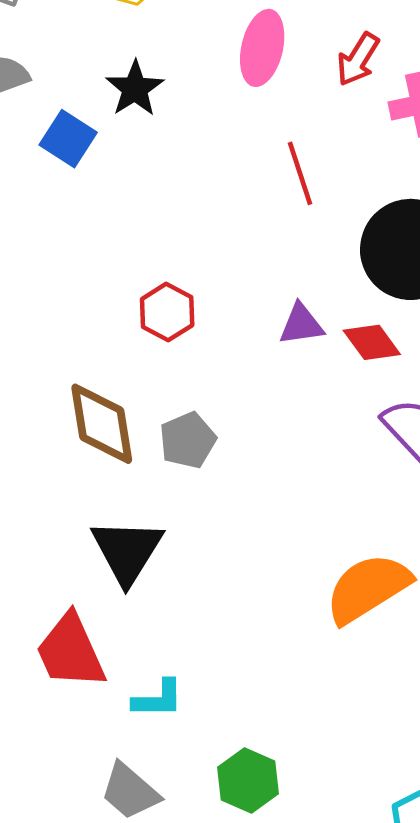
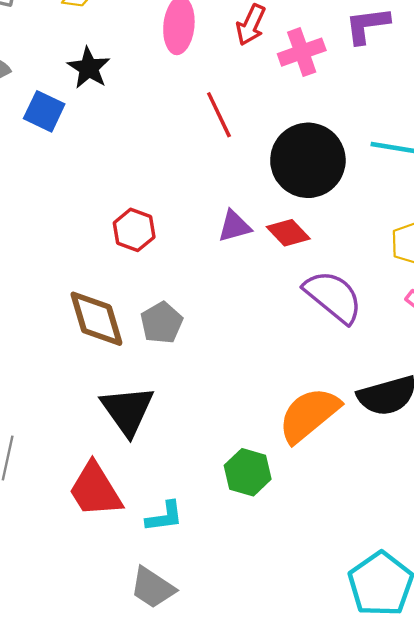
green hexagon: (248, 780) -> (248, 472), moved

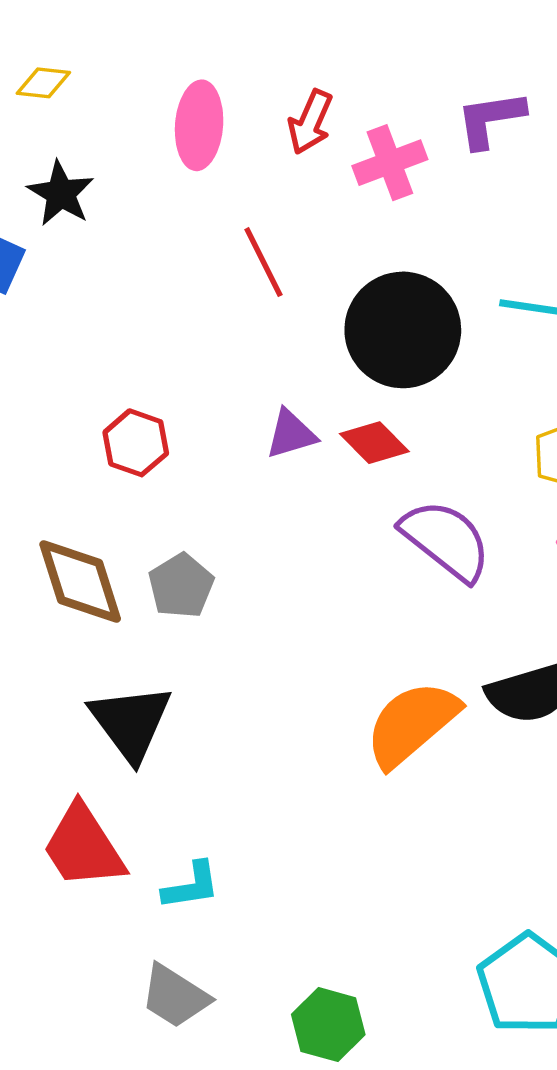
green hexagon: (248, 472) -> (328, 1025), moved

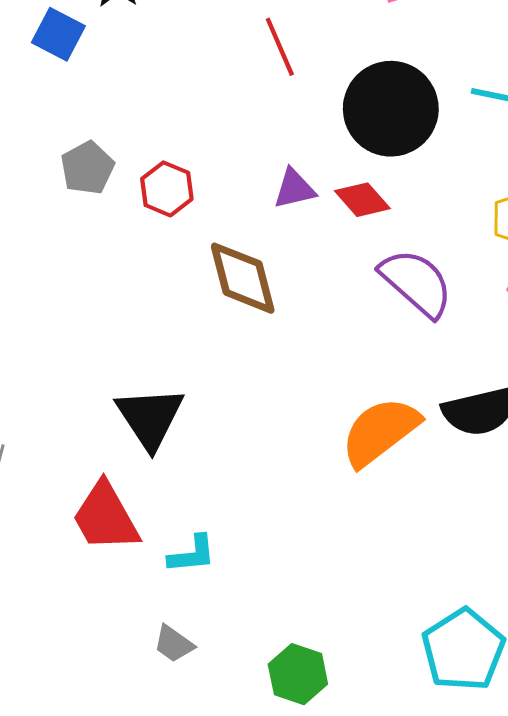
brown diamond: (80, 582) -> (243, 278), moved
gray pentagon: (181, 586) -> (87, 168), moved
gray trapezoid: (175, 996) -> (174, 644), size x0.7

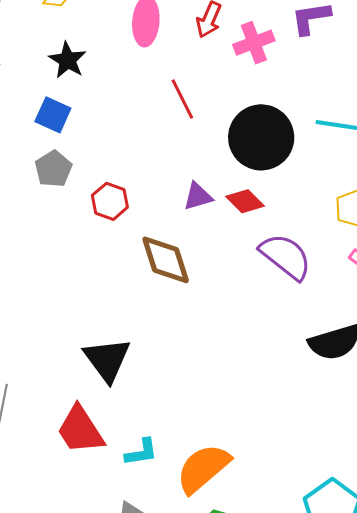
blue square: (58, 34) -> (53, 115), moved
gray pentagon: (87, 168) -> (53, 169), moved
orange semicircle: (380, 432) -> (203, 468), moved

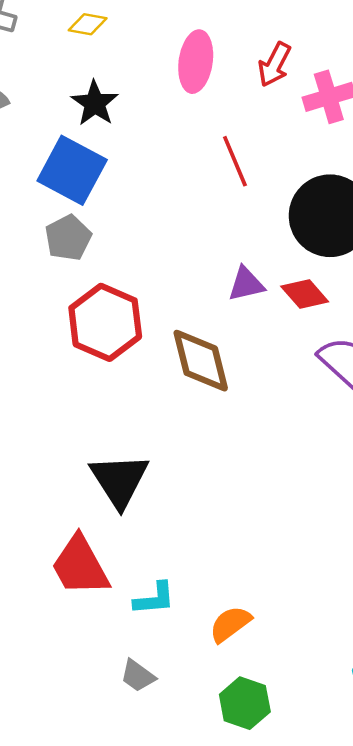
blue square: (53, 115) -> (72, 170), size x1.5
red hexagon: (110, 201) -> (105, 322), moved, size x1.6
orange semicircle: (203, 468) -> (230, 624), size x0.6

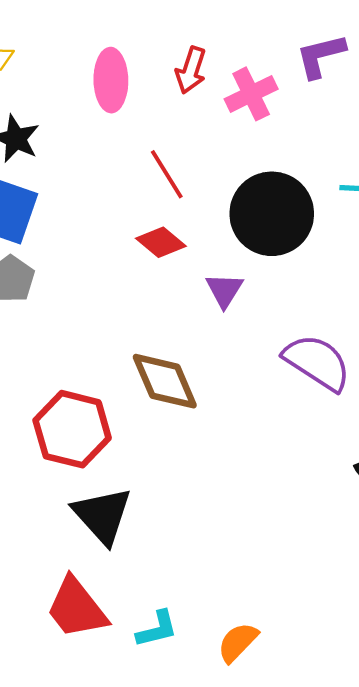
purple triangle: (246, 284) -> (224, 290), moved, turned -36
red diamond: (305, 294) -> (161, 242), moved
red hexagon: (105, 322) -> (72, 429), moved

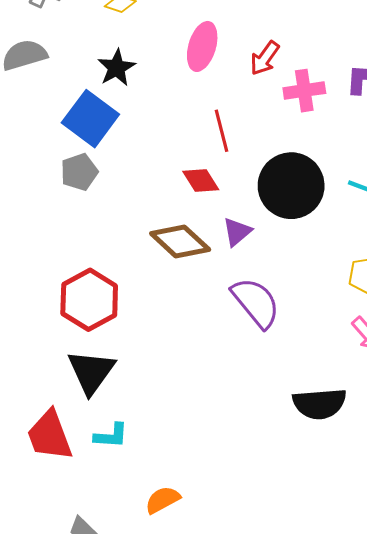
purple semicircle: (317, 362) -> (256, 303), moved
brown diamond: (165, 381) -> (180, 242), moved, turned -42
cyan L-shape: (157, 629) -> (111, 436), moved

